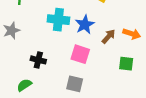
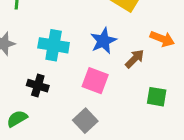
cyan cross: (58, 20) -> (54, 45), moved
orange arrow: (132, 34) -> (162, 39), moved
gray square: (75, 84) -> (85, 121), turned 30

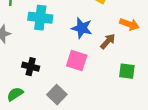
blue star: (103, 41) -> (82, 28), turned -30
cyan cross: (54, 45) -> (40, 18), moved
gray square: (85, 121) -> (57, 95), moved

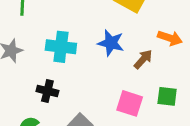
cyan cross: (40, 18) -> (61, 47), moved
pink square: (77, 61) -> (130, 103), moved

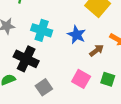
black cross: (47, 91) -> (26, 59), size x1.6

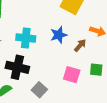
blue star: (77, 35) -> (59, 35), turned -30

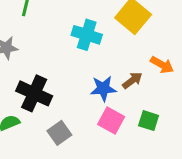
blue star: (59, 35) -> (103, 89), moved
cyan cross: (26, 38) -> (87, 35), moved

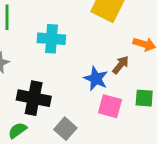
cyan cross: (87, 35) -> (51, 39), moved
blue star: (103, 89) -> (96, 79), turned -30

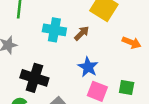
brown arrow: (121, 65) -> (82, 33), moved

